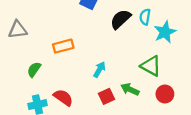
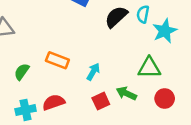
orange rectangle: (63, 46) -> (57, 60), moved, turned 36
green triangle: (151, 66) -> (149, 68), turned -30
red semicircle: (63, 98) -> (54, 102), turned -54

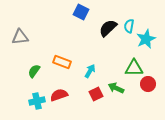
red circle: (165, 98) -> (148, 84), moved

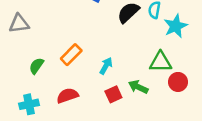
orange rectangle: (62, 62) -> (71, 55), turned -66
cyan cross: (37, 101) -> (29, 104), moved

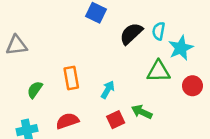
orange rectangle: (71, 55) -> (71, 78), turned -55
green triangle: (161, 62) -> (159, 71), moved
red circle: (178, 82) -> (192, 86), moved

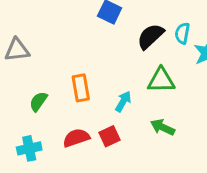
green triangle: (159, 71) -> (161, 80), moved
red square: (116, 120) -> (110, 136), moved

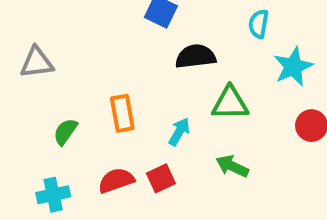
cyan semicircle: (182, 33) -> (259, 24), moved
black semicircle: (150, 36) -> (196, 56), moved, turned 36

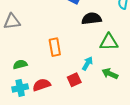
green semicircle: (65, 132) -> (20, 64), moved, turned 40
cyan arrow: (179, 132) -> (87, 63), moved
red semicircle: (116, 180) -> (42, 85), moved

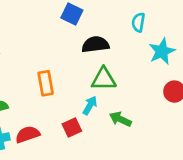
green triangle: (109, 42) -> (104, 79), moved

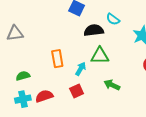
cyan semicircle: (138, 22) -> (113, 19), moved, turned -64
cyan arrow: (90, 105) -> (81, 69), moved

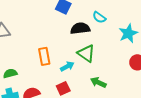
green triangle: (100, 56) -> (86, 53), turned 36
cyan arrow: (81, 69) -> (67, 66), turned 32

